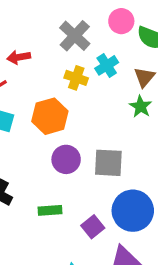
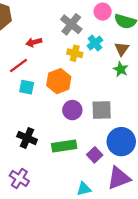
green rectangle: (50, 210) -> (64, 146), size x1.5

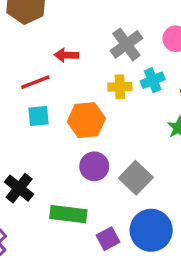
yellow cross: (75, 53) -> (120, 87), turned -32
cyan square: (27, 87) -> (39, 116), turned -32
gray square: (102, 110) -> (136, 178), turned 30

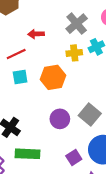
purple circle: (94, 166) -> (60, 119), moved
green rectangle: (68, 214) -> (28, 154), moved

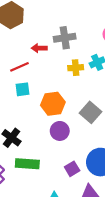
gray cross: (77, 24) -> (65, 38), moved, turned 30
orange hexagon: (53, 77) -> (53, 104), moved
gray square: (90, 114) -> (90, 112), moved

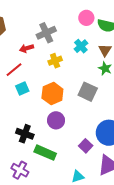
yellow cross: (76, 68) -> (55, 61), moved
purple circle: (60, 131) -> (56, 120), moved
green rectangle: (27, 164) -> (45, 153), turned 35

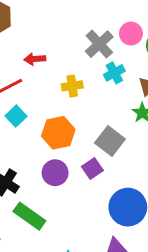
gray cross: (46, 33) -> (99, 44), moved, turned -30
cyan square: (22, 89) -> (16, 116), turned -32
purple square: (86, 146) -> (92, 168), moved

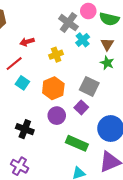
green rectangle: (29, 216) -> (77, 143), moved

